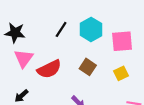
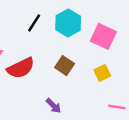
pink square: (122, 41) -> (103, 36), turned 30

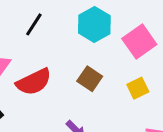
black line: (34, 23) -> (34, 24), moved
pink square: (103, 36) -> (139, 42), turned 30

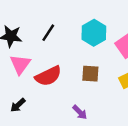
brown square: (90, 79) -> (90, 74), turned -30

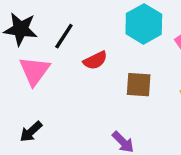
black line: (48, 33) -> (64, 36), moved
red semicircle: (48, 76) -> (95, 60), moved, size x0.6

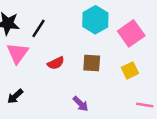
red semicircle: (95, 60) -> (56, 63), moved

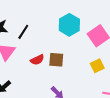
brown square: (92, 63) -> (56, 60), moved

